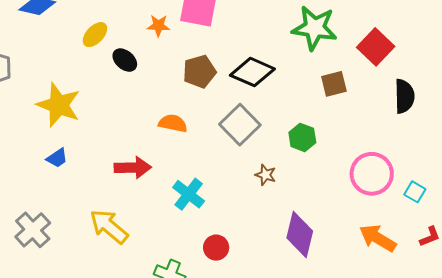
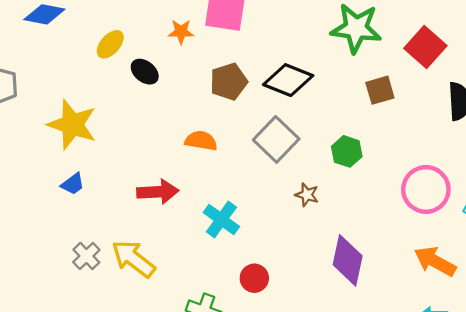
gray cross: (33, 230) -> (86, 256), moved, size x0.7

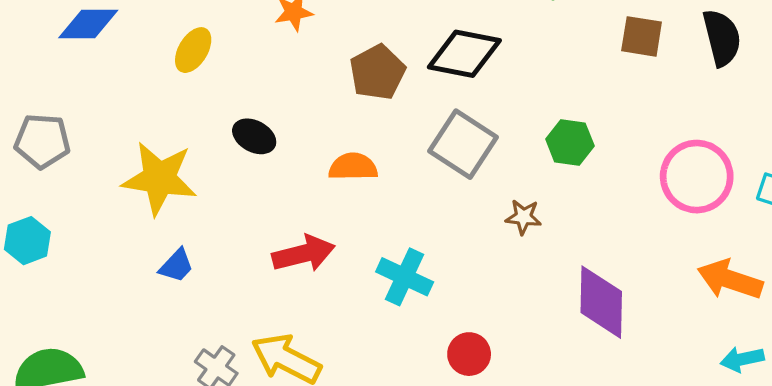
black ellipse: (145, 72) -> (254, 136), moved
brown square: (380, 90) -> (642, 36), moved, turned 36

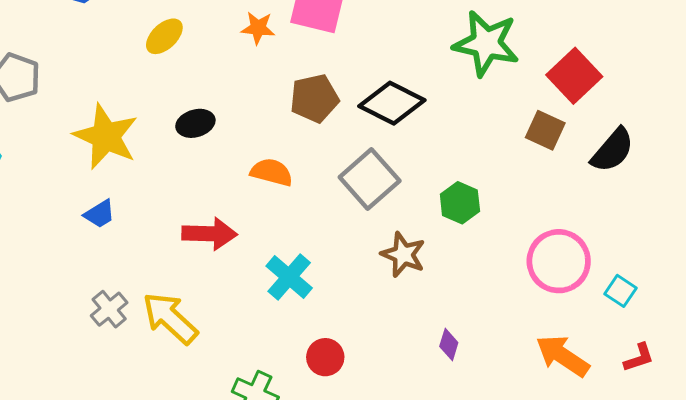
black semicircle: (722, 38) -> (612, 150), turned 39
black ellipse: (254, 136) -> (195, 123), turned -60
brown star: (523, 217) -> (403, 255), size x1.4
purple diamond: (601, 302) -> (449, 344), size x0.5

